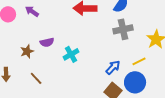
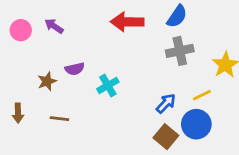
brown line: (36, 78) -> (59, 119), turned -40

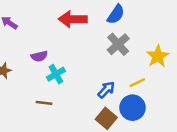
gray cross: (180, 51) -> (118, 44), turned -30
purple semicircle: (75, 69) -> (39, 56), moved
brown line: (59, 119) -> (44, 103), moved

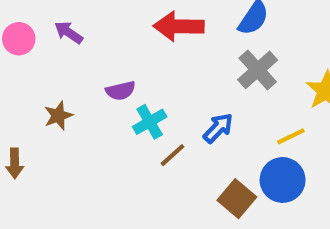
blue arrow: (106, 90) -> (218, 128), moved
brown line: (44, 103) -> (172, 155), moved, turned -49

